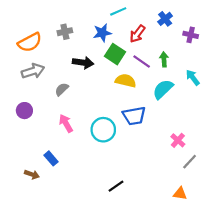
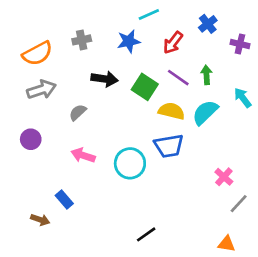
green square: (115, 54) -> (145, 87), moved
yellow semicircle: (126, 81) -> (172, 111), moved
pink arrow: (66, 123) -> (83, 155), turned -42

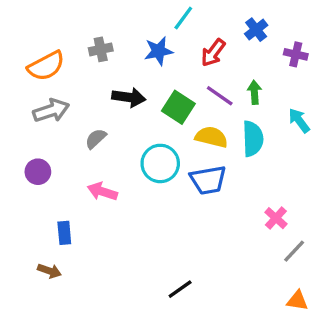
cyan line: (149, 14) -> (183, 18), turned -30
cyan semicircle: (205, 112) -> (253, 139), turned 132
cyan circle: (130, 163) -> (160, 163), moved
blue rectangle: (64, 200) -> (64, 233), moved, turned 36
orange triangle: (227, 244) -> (297, 301), moved

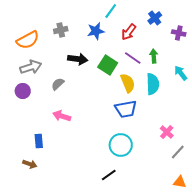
yellow semicircle: (211, 137) -> (128, 83), turned 54
cyan circle: (160, 163) -> (121, 145), moved
purple circle: (38, 172) -> (23, 91), moved

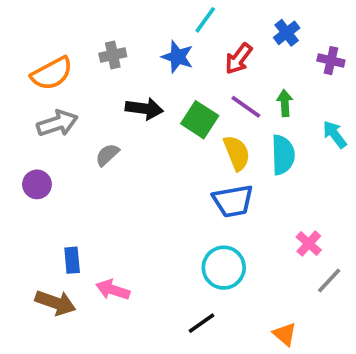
blue star: (96, 31) -> (178, 57), turned 30
purple circle: (23, 91) -> (37, 184), moved
pink arrow: (62, 116) -> (113, 290), moved
brown arrow: (30, 164) -> (55, 303), size x1.5
orange triangle: (180, 182) -> (285, 334), moved, turned 32

